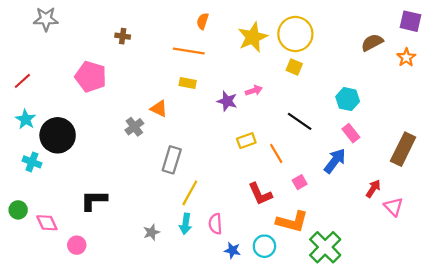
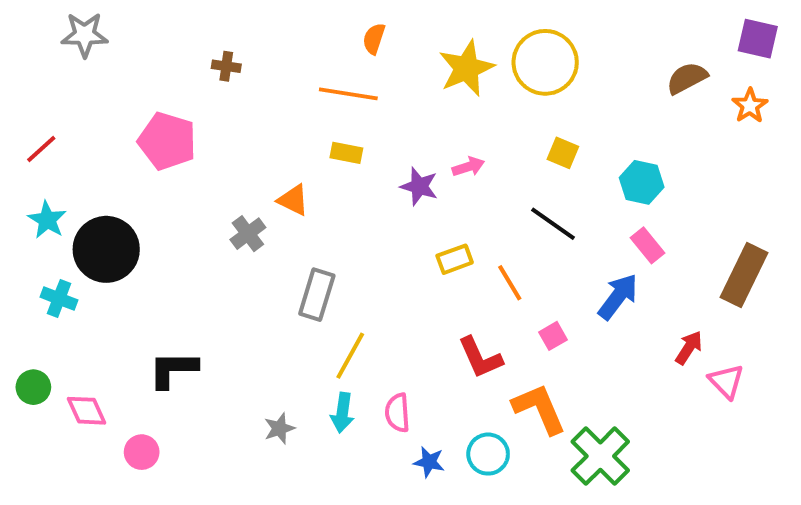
yellow square: (294, 67) -> (563, 153), moved
orange L-shape: (292, 222) -> (539, 409), turned -128

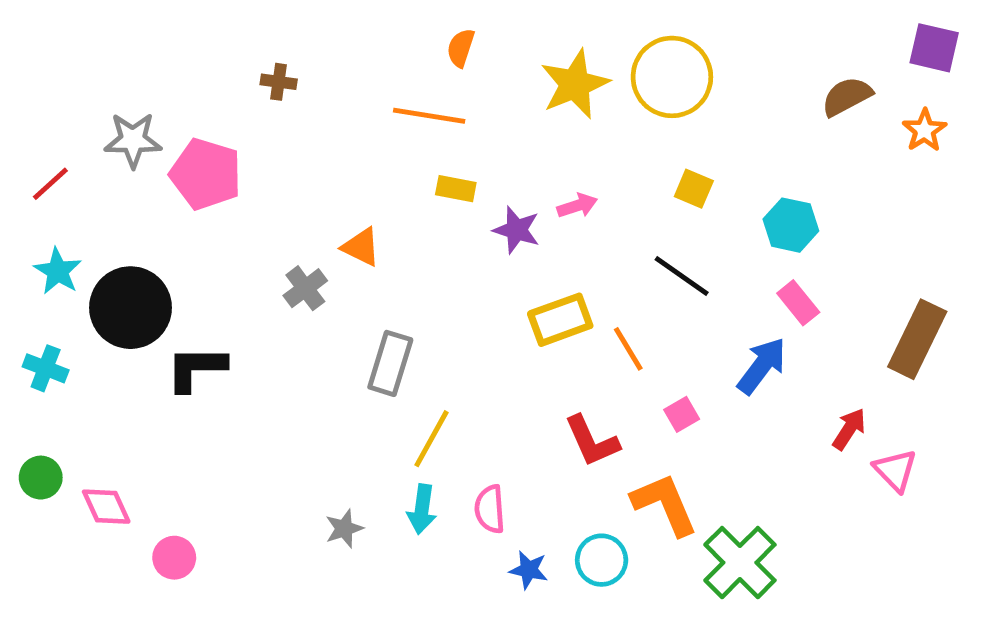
gray star: (85, 35) -> (133, 140), moved
yellow rectangle: (346, 153) -> (456, 189), moved
yellow rectangle: (455, 259) -> (560, 320), size x1.4
cyan cross: (59, 299) -> (46, 368), moved
black L-shape: (173, 369) -> (196, 368), moved

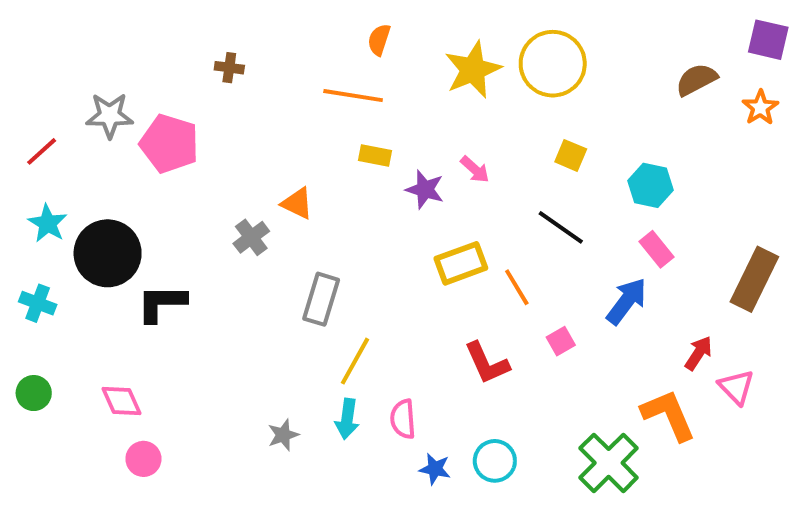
pink arrow: (577, 206) -> (475, 169), turned 60
orange L-shape: (665, 504) -> (668, 415), moved
pink diamond: (106, 507) -> (122, 401), moved

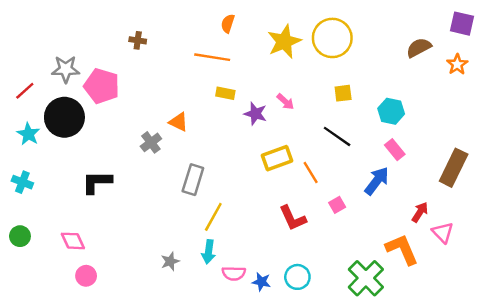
yellow square: (571, 155) -> (343, 93), turned -30
black circle: (108, 253) -> (64, 117), moved
pink semicircle: (403, 419) -> (234, 273), moved, turned -85

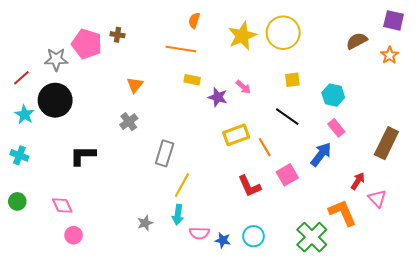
pink pentagon: (102, 86) -> (87, 44), moved
orange triangle: (179, 122) -> (135, 85), moved, turned 42
pink square: (337, 205) -> (287, 175), size x1.5

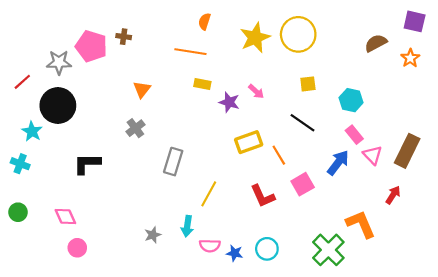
cyan star: (24, 115) -> (32, 131), moved
red arrow: (358, 181) -> (393, 195), moved
yellow line: (182, 185) -> (209, 194), moved
pink triangle: (377, 198) -> (373, 155), moved

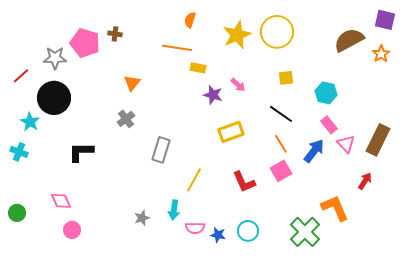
brown semicircle: (376, 43) -> (349, 40), size x1.4
yellow rectangle: (202, 84) -> (198, 68), moved
orange line: (279, 155) -> (281, 144), moved
green circle: (18, 212) -> (17, 213), moved

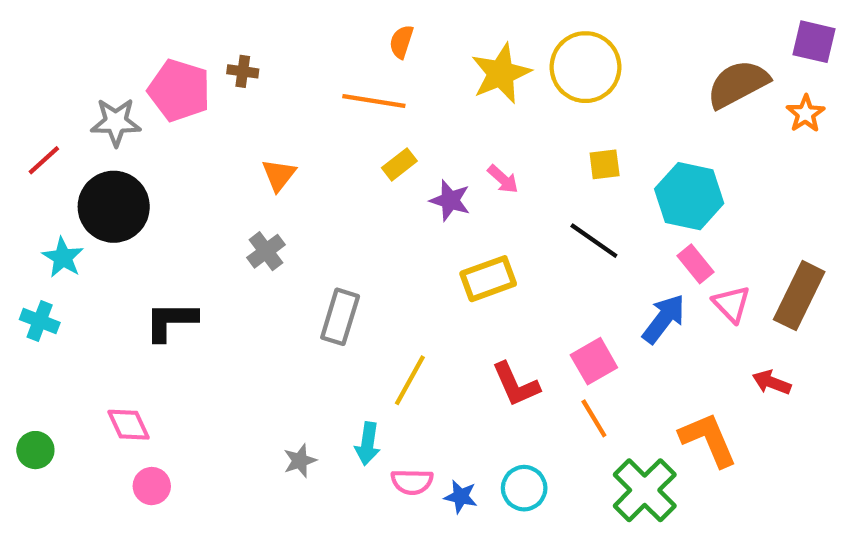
yellow rectangle: (198, 68) -> (399, 164), moved, turned -49
cyan hexagon: (326, 93) -> (689, 196), size x1.4
orange line: (281, 144) -> (594, 418), moved
red arrow: (365, 181) -> (772, 382), turned -102

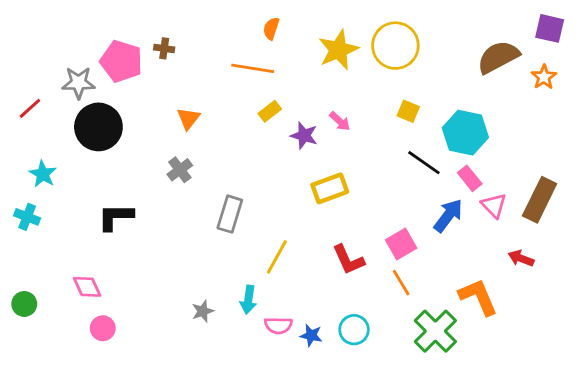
yellow square: (605, 164) -> (408, 111), turned 30
black circle: (114, 207) -> (98, 127), moved
black line: (594, 241) -> (424, 163), moved

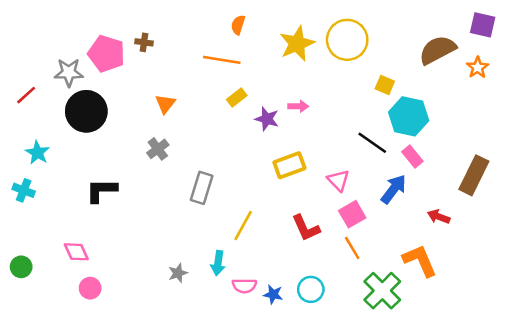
yellow square: (408, 111) -> (385, 85), moved
pink arrow: (340, 121) -> (298, 106), turned -42
pink triangle: (494, 205) -> (338, 180), moved
red arrow: (521, 258) -> (439, 217), moved

